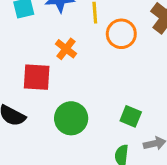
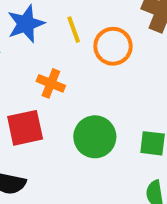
green circle: (71, 118) -> (95, 137), moved

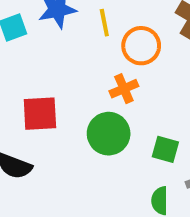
orange cross: (51, 83) -> (124, 89), moved, turned 36

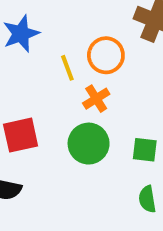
yellow line: (104, 23) -> (67, 68), moved

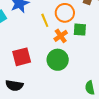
green square: (145, 150) -> (80, 30), moved

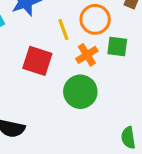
red square: (22, 57) -> (37, 61), moved, turned 30

